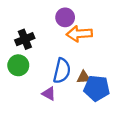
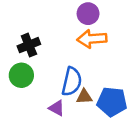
purple circle: (65, 17) -> (88, 14), moved
brown triangle: (84, 77) -> (84, 97), moved

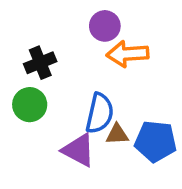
purple circle: (88, 14) -> (105, 26), moved
purple triangle: (57, 108) -> (79, 150), size x1.5

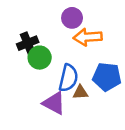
green circle: (30, 105) -> (40, 58), moved
blue pentagon: (156, 141) -> (107, 77), moved

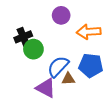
orange arrow: (88, 37) -> (89, 32), moved
blue semicircle: (68, 78) -> (58, 67), turned -150

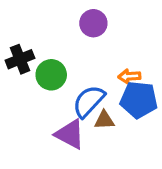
orange arrow: (89, 32) -> (129, 76), moved, size x0.6
black cross: (23, 37) -> (20, 59), moved

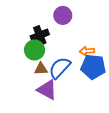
black cross: (20, 59) -> (40, 35), moved
brown triangle: (104, 120) -> (41, 69), moved

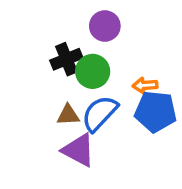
green circle: (35, 50) -> (93, 71), moved

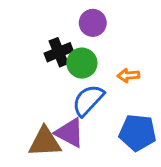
blue pentagon: (156, 112) -> (138, 133), moved
brown triangle: (68, 115) -> (45, 142), moved, size x1.6

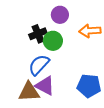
orange arrow: (128, 75) -> (90, 31), moved, size x1.5
blue semicircle: (88, 100) -> (39, 65), moved

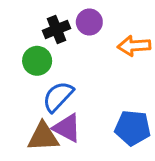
black cross: (38, 34) -> (57, 29), moved
green circle: (53, 41) -> (37, 61), moved

